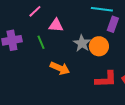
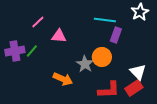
green line: (41, 42) -> (32, 51), moved, turned 64
gray star: (82, 43) -> (85, 64), moved

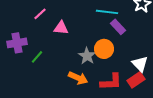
purple rectangle: (116, 35) -> (118, 27), turned -63
green line: (32, 51) -> (37, 57), moved
orange arrow: (63, 79) -> (78, 78), moved

